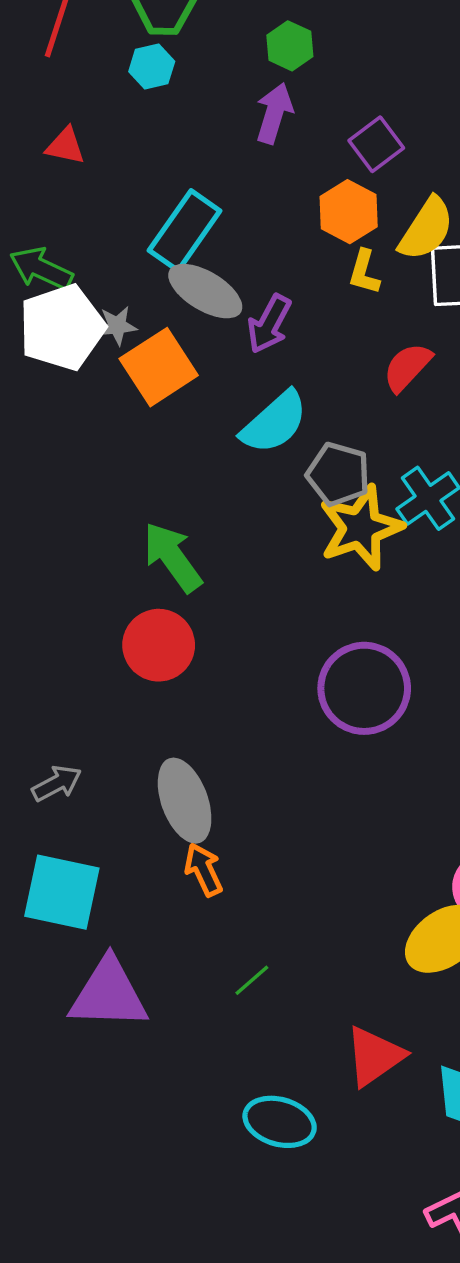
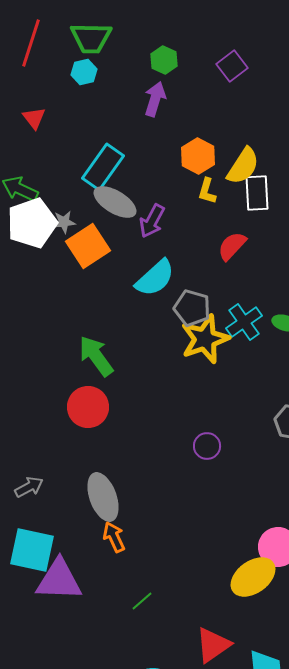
purple square: (376, 144) -> (232, 66), moved
red triangle: (65, 146) -> (34, 118), turned 40
purple circle: (364, 688) -> (207, 446), moved, size x0.5
purple triangle: (109, 994) -> (59, 580), moved

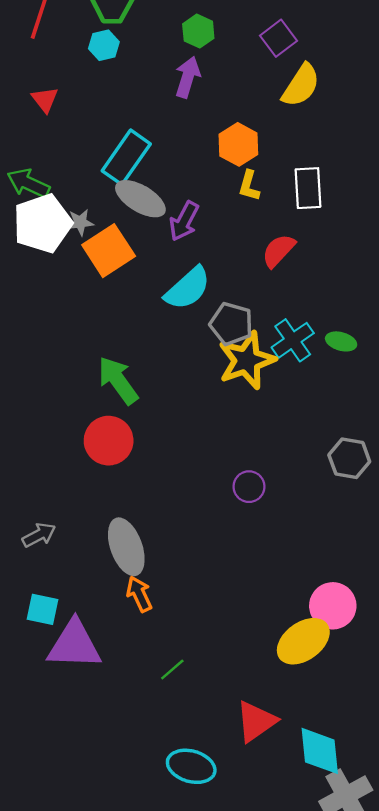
yellow semicircle: (243, 166) -> (301, 85), moved
cyan square: (32, 550) -> (42, 609), size x0.6

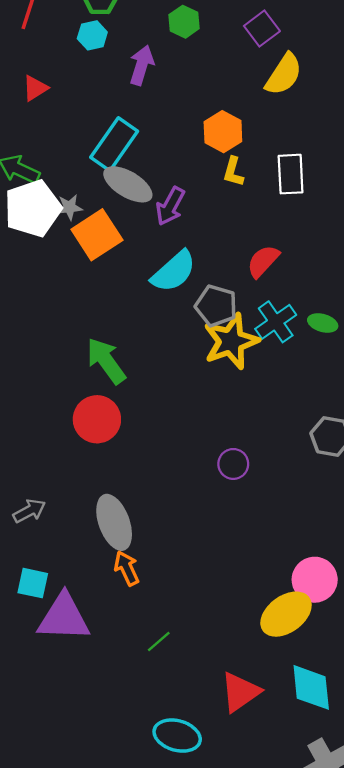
purple arrow: (188, 77) -> (142, 65), moved
red triangle: (45, 100) -> (35, 88), turned 36
red semicircle: (279, 251) -> (263, 261), moved
cyan diamond: (320, 751) -> (311, 687), moved

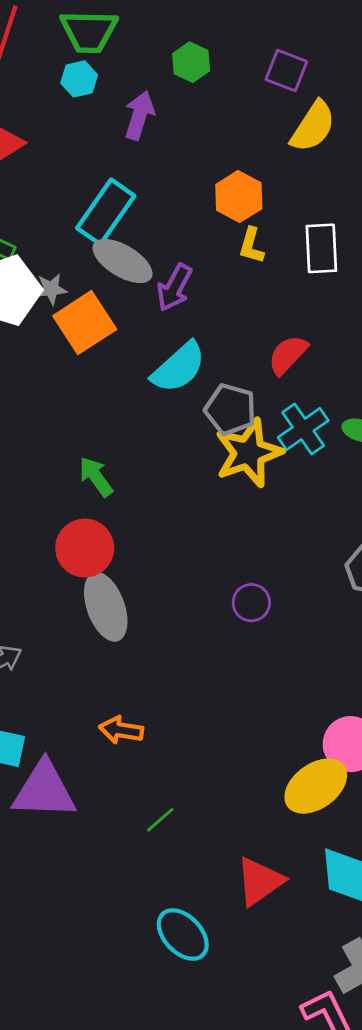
purple square: (262, 29) -> (286, 71), turned -32
green arrow: (106, 361) -> (96, 477), size x0.7
gray ellipse: (114, 522) -> (106, 607), moved
orange arrow: (127, 568) -> (121, 730), turned -56
cyan ellipse: (177, 736) -> (183, 935), turned 30

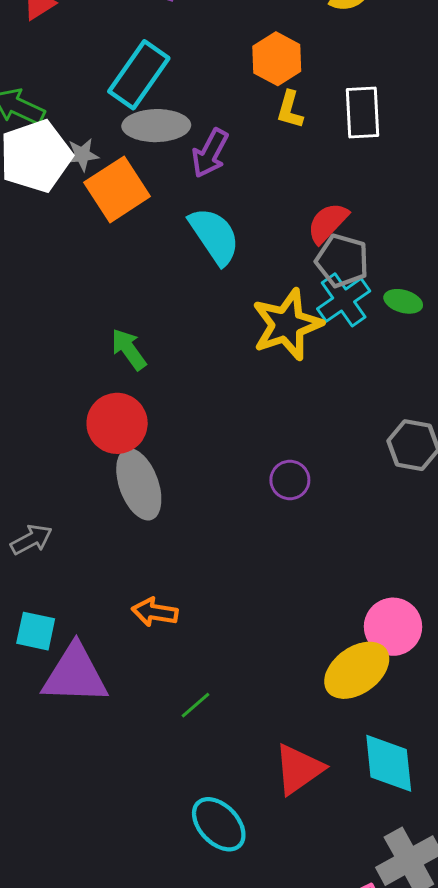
gray ellipse: (123, 261) -> (156, 126), turned -32
cyan semicircle: (179, 367) -> (214, 236), turned -82
gray pentagon: (230, 409) -> (342, 261), moved

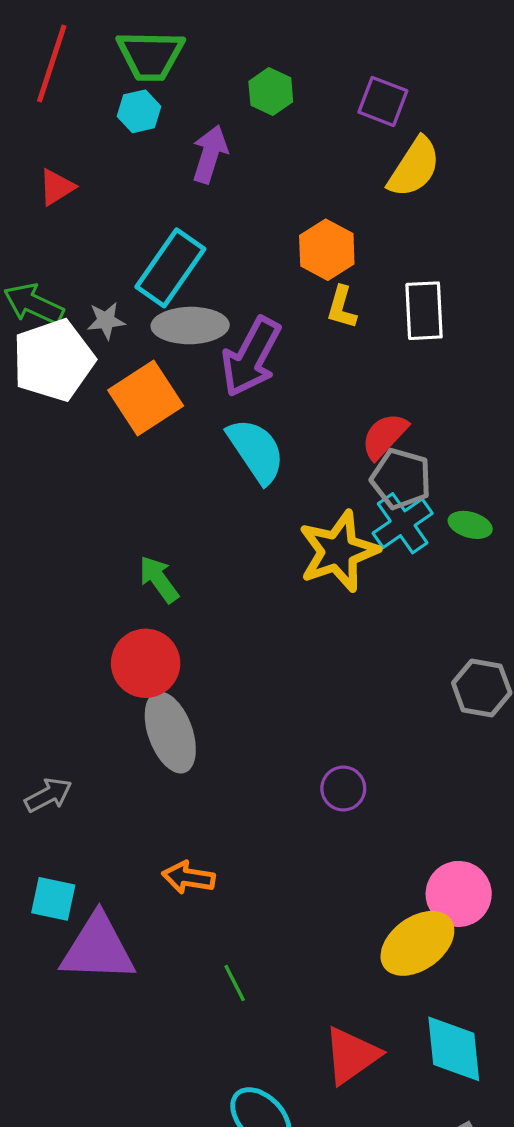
purple arrow: (210, 153) -> (251, 357), size x1.4
gray star: (82, 155) -> (106, 321), moved
purple circle: (290, 480) -> (343, 788), moved
green line: (195, 705) -> (235, 983), turned -76

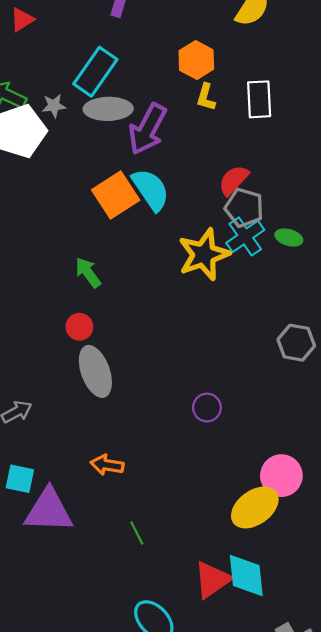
orange square: (146, 398) -> (116, 195), moved
red circle: (146, 663) -> (79, 327), size x0.6
cyan diamond: (454, 1049) -> (246, 575), moved

